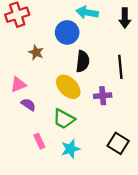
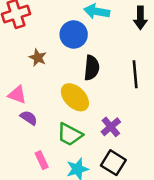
pink triangle: (18, 85) -> (17, 95), turned 42
purple cross: (103, 96) -> (111, 127), moved, turned -35
black square: (118, 143) -> (113, 163), moved

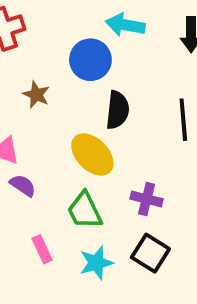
purple cross: (111, 127) -> (147, 199), turned -36
green trapezoid: (70, 134) -> (85, 211), turned 36

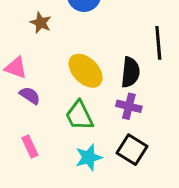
black semicircle: (118, 110) -> (130, 72), moved
pink rectangle: (42, 249) -> (30, 147), moved

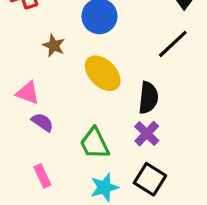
black line: (158, 43) -> (173, 44), moved, turned 52
yellow ellipse: (86, 71) -> (103, 73), moved
purple cross: (129, 106) -> (147, 134), turned 30

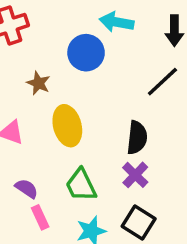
yellow ellipse: (103, 73) -> (67, 126), moved, turned 30
purple semicircle: (42, 122) -> (27, 189), moved
pink rectangle: (42, 176) -> (40, 217), moved

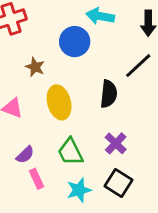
black semicircle: (137, 138) -> (109, 94), moved
purple semicircle: (27, 189) -> (25, 155), turned 102

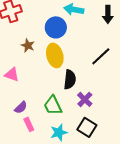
black line: (138, 66) -> (101, 56), moved
black semicircle: (109, 94) -> (70, 79), moved
yellow ellipse: (59, 102) -> (55, 55), moved

